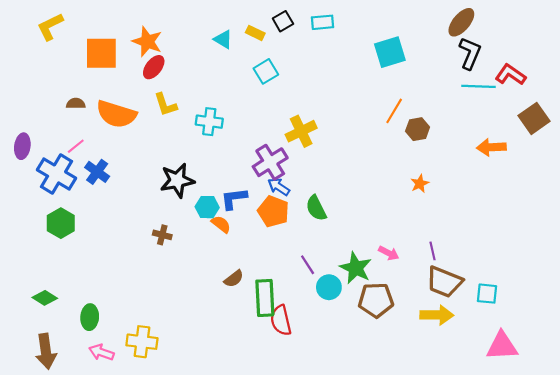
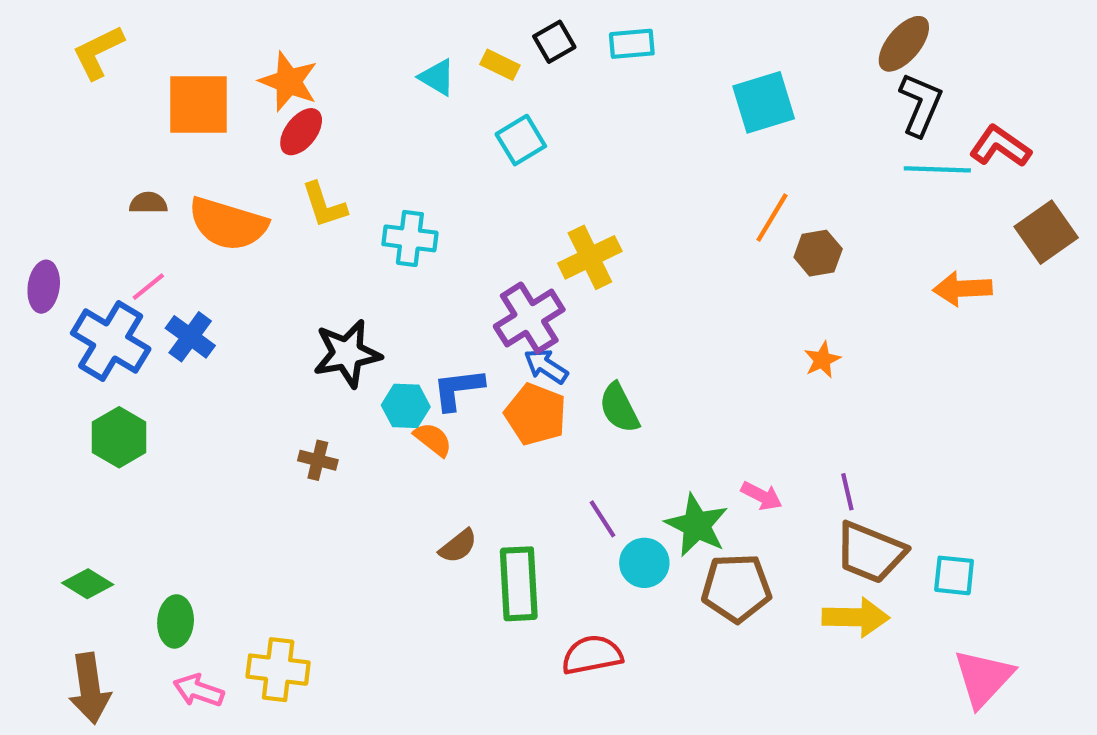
red semicircle: (281, 320) -> (592, 655), moved, turned 92
pink triangle: (502, 346) -> (983, 678), turned -44

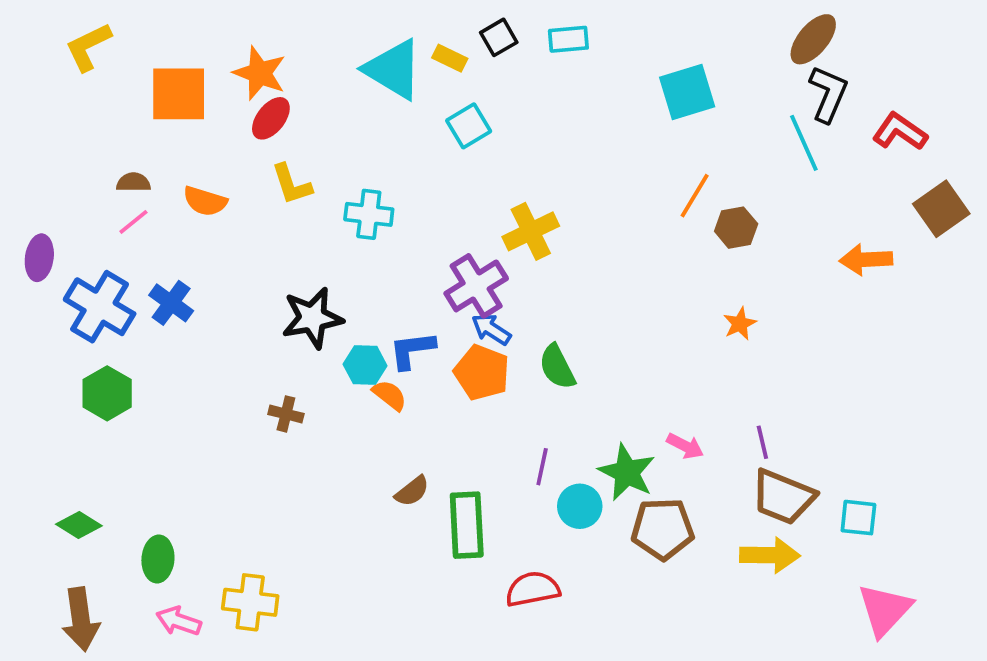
cyan triangle: (437, 77) -> (393, 69), size x1.8
cyan line: (937, 169) -> (804, 143), moved, turned 64
orange semicircle: (228, 224) -> (205, 201), size x0.6
pink line: (148, 287) -> (133, 222), moved
purple line: (602, 519) -> (542, 467), turned 45

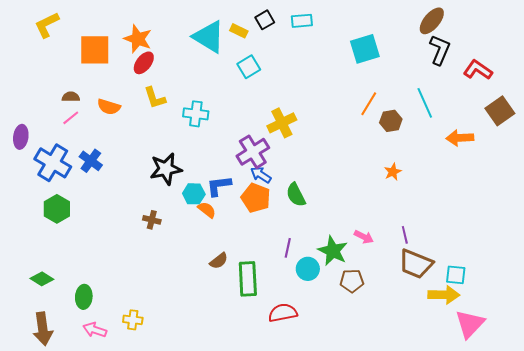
cyan line: (804, 143) -> (425, 103), moved
brown pentagon: (663, 529) -> (352, 281), size x0.7
yellow arrow: (770, 555) -> (444, 295), moved
yellow cross: (250, 602) -> (133, 320), size x0.7

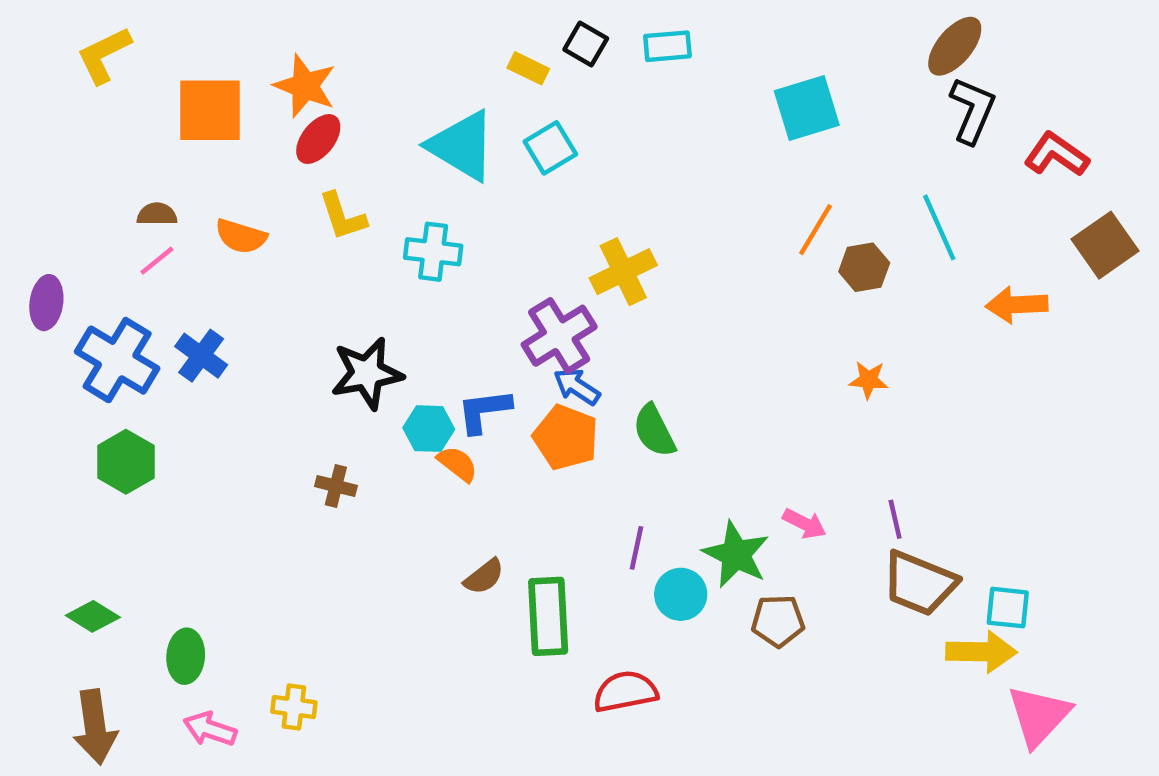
black square: (265, 20) -> (586, 44), turned -30
cyan triangle: (209, 37) -> (462, 146), moved
orange star: (393, 172) -> (869, 380), turned 30

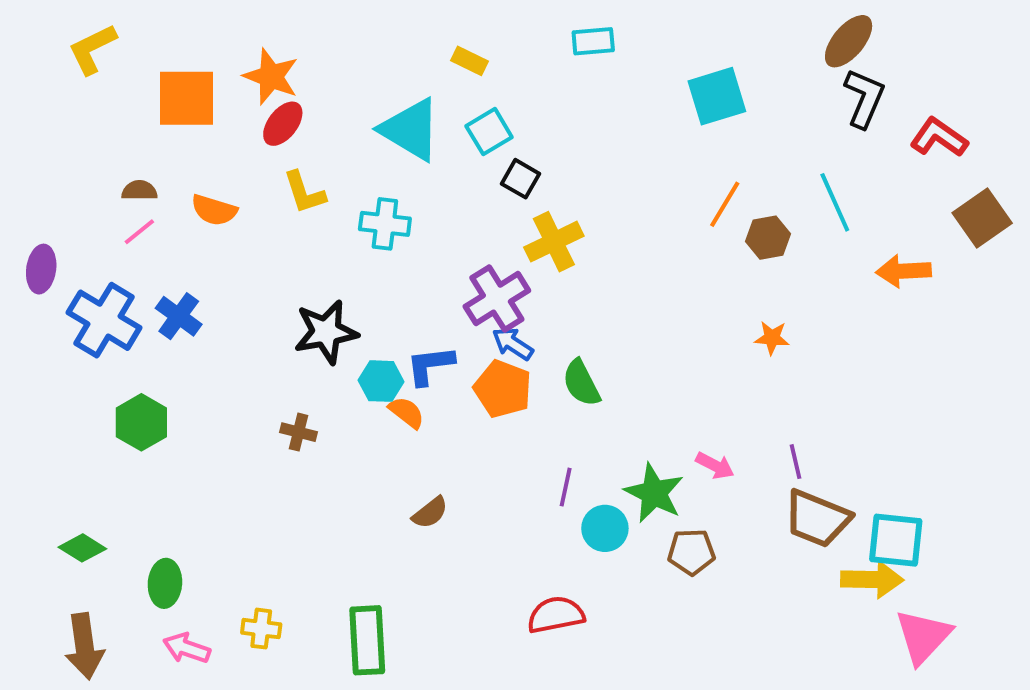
black square: (586, 44) -> (520, 179), moved
green hexagon: (126, 462) -> (141, 422), moved
cyan square: (1008, 608) -> (896, 540), size x1.4
green rectangle: (548, 616) -> (367, 640), moved

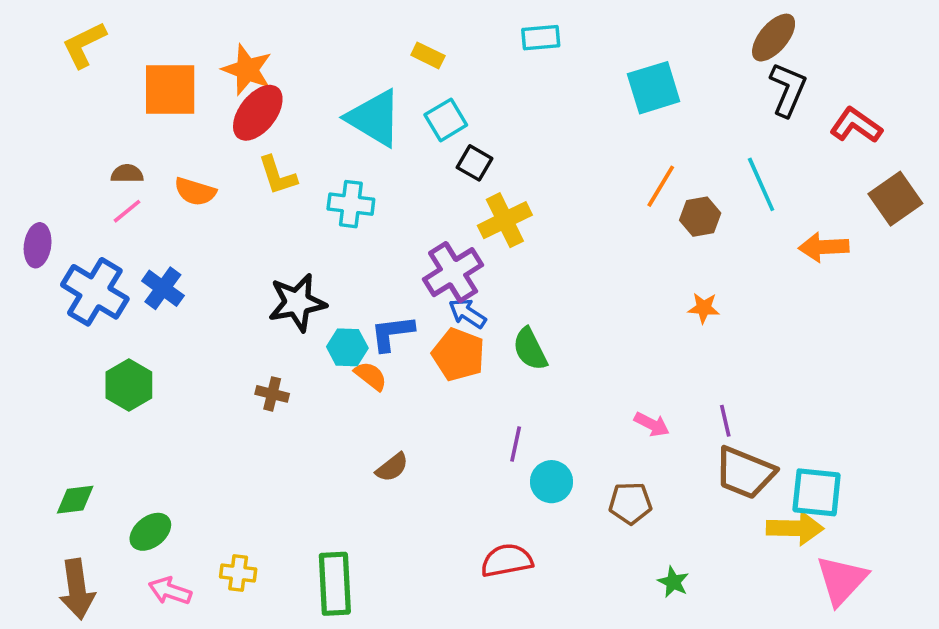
red ellipse: (283, 124) -> (258, 113), size x1.4
green star: (654, 493) -> (673, 582), moved, size x0.6
green diamond: (82, 548) -> (75, 500), turned -39
green ellipse: (165, 583) -> (150, 532), turned 48

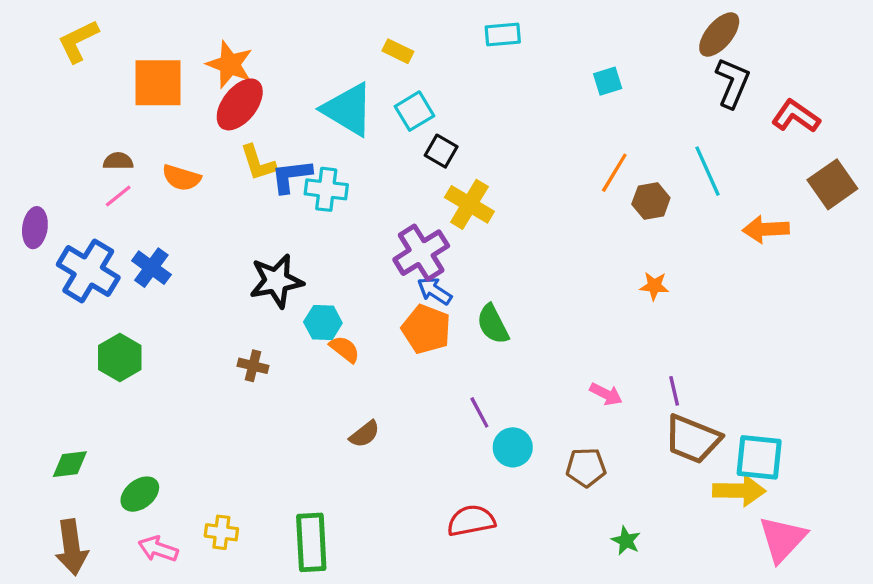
cyan square: (654, 88) -> (608, 81), size x0.6
yellow cross: (505, 220) -> (469, 204), turned -33
blue L-shape: (392, 333) -> (291, 176), moved
purple line: (516, 444) -> (479, 412), turned -40

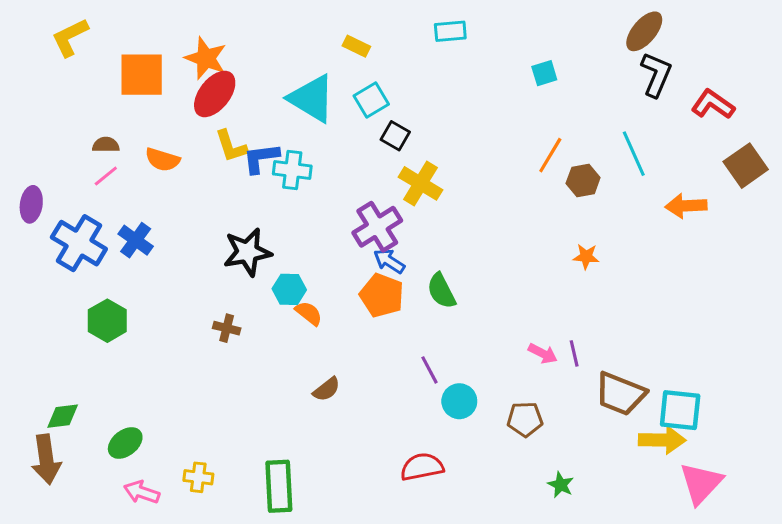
purple line: (674, 391) -> (574, 353), moved
brown arrow: (72, 547) -> (46, 459), moved

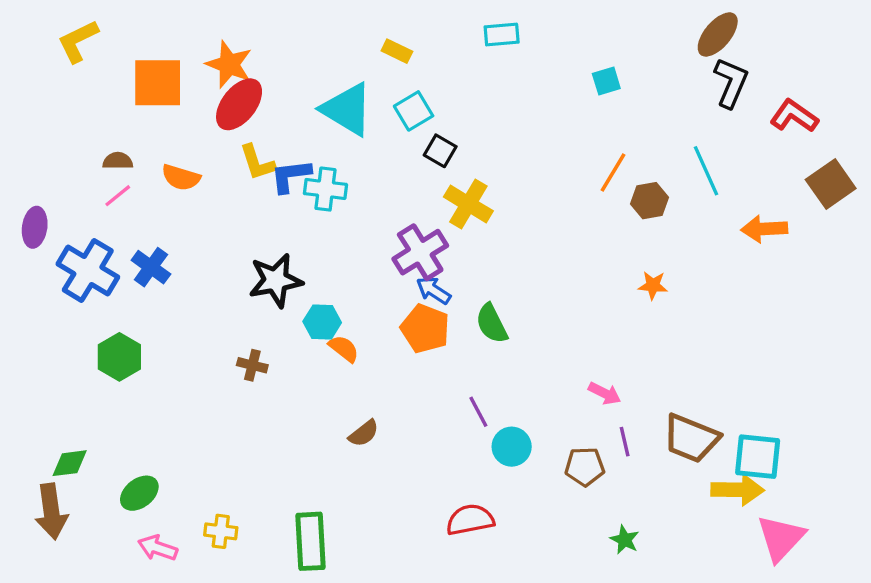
purple line: (574, 353) -> (625, 442), moved

